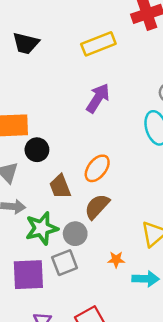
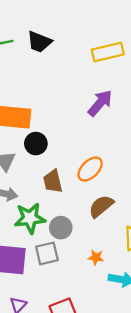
brown semicircle: (97, 207) -> (101, 206), moved

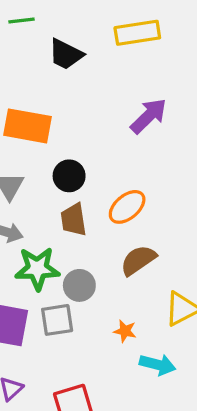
black trapezoid: (39, 42) -> (66, 54), moved
yellow rectangle: (108, 52) -> (137, 33), moved
black circle: (36, 144) -> (69, 176), moved

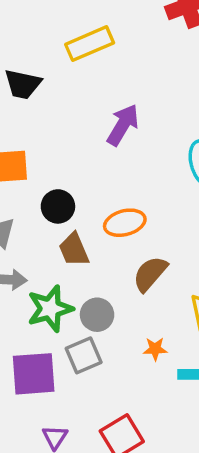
orange ellipse: (127, 207) -> (125, 223), turned 39

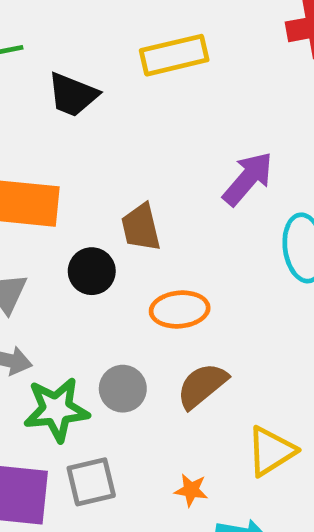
purple arrow: (123, 125) -> (248, 179), moved
brown trapezoid: (74, 250) -> (141, 227), moved
gray circle: (97, 315) -> (123, 389), moved

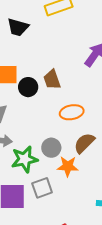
black circle: (92, 271) -> (28, 87), moved
orange star: (191, 490) -> (68, 166), moved, size x1.5

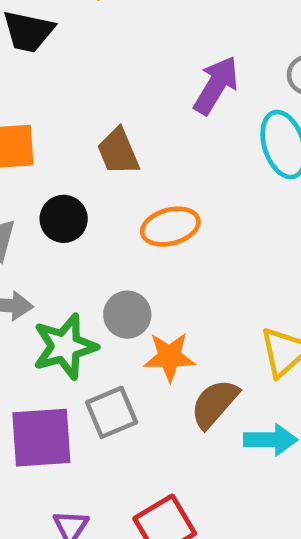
black circle: (28, 87) -> (64, 219), moved
brown semicircle: (84, 143) -> (214, 404), moved

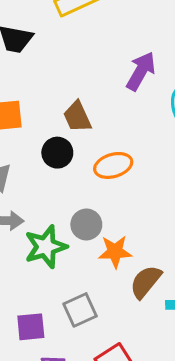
black circle: (64, 219) -> (57, 153), moved
gray square: (112, 412) -> (80, 310), moved
purple square: (41, 438) -> (31, 327), moved, size x0.7

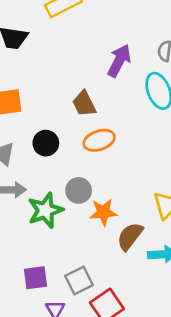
brown trapezoid: (77, 117) -> (84, 104), moved
black circle: (57, 153) -> (46, 143), moved
gray square: (80, 310) -> (79, 280), moved

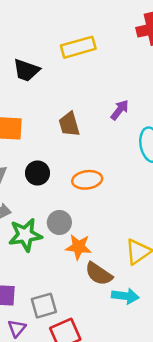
purple arrow: (119, 61) -> (120, 110), size x0.7
brown trapezoid: (84, 104) -> (69, 124), moved
brown semicircle: (130, 236) -> (99, 274), turned -104

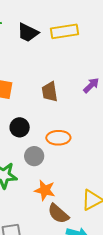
black trapezoid: (26, 70) -> (28, 32), moved
gray circle: (59, 222) -> (34, 156), moved

